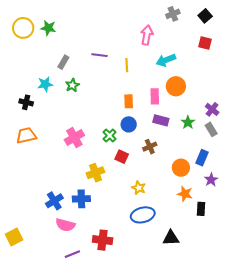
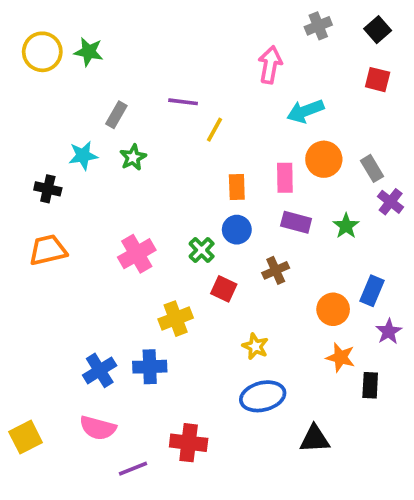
yellow line: (127, 65) -> (215, 130), moved, turned 32
gray rectangle: (211, 129) -> (372, 168), moved
pink semicircle: (65, 225) -> (98, 428), moved

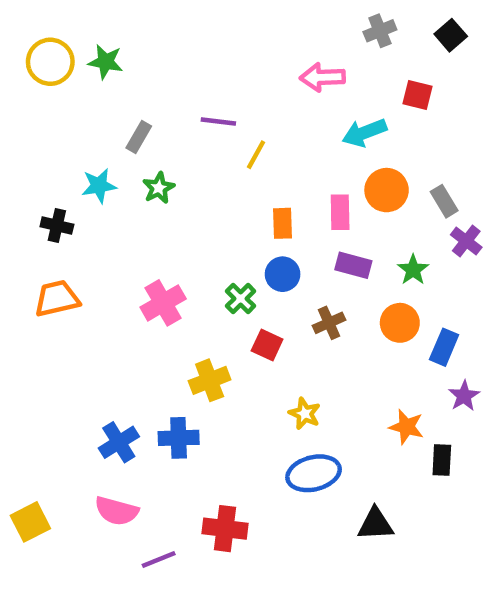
pink arrow: (270, 65) -> (322, 77), turned -102
red square: (378, 80) -> (418, 95), moved
orange circle: (333, 309) -> (400, 323), moved

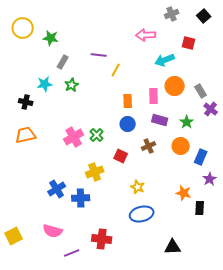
green star: (106, 62) -> (51, 38), moved
green cross: (241, 298) -> (97, 135), moved
blue cross: (119, 442) -> (57, 189), moved
black triangle: (375, 524) -> (173, 247), moved

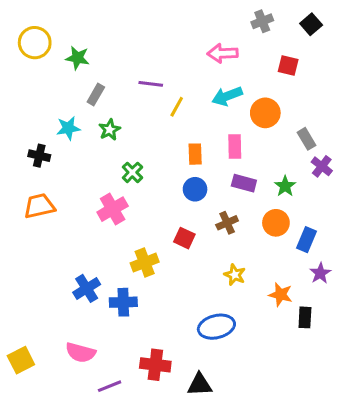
cyan arrow: (165, 60) -> (227, 96), moved
orange circle: (175, 86) -> (265, 113), moved
green cross: (97, 135) -> (132, 172), moved
yellow star: (138, 187) -> (235, 275), moved
black triangle: (173, 247) -> (200, 385), moved

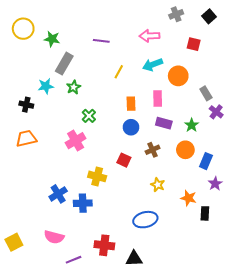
purple line: (151, 84) -> (101, 41), moved
gray rectangle: (96, 95) -> (64, 64), size x1.5
yellow cross: (145, 262) -> (97, 176), turned 36

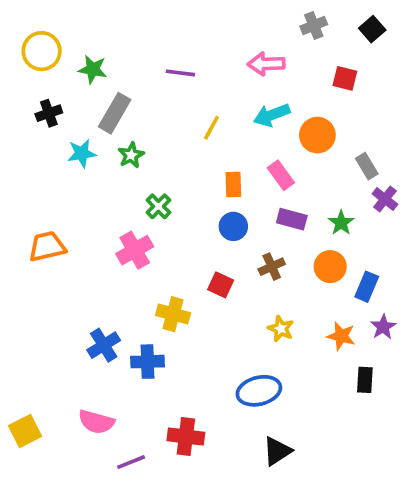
pink rectangle: (158, 98) -> (281, 175), turned -35
black cross: (26, 105) -> (49, 113), moved, turned -32
orange star: (188, 198) -> (341, 336), moved
black triangle: (134, 259) -> (277, 451), moved, turned -30

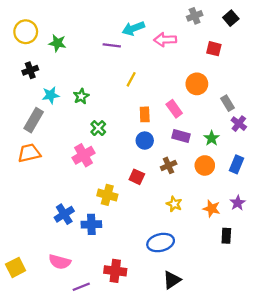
gray rectangle: (115, 113) -> (34, 120), moved
cyan arrow: (272, 115) -> (133, 28), moved
blue rectangle: (367, 287) -> (237, 164), moved

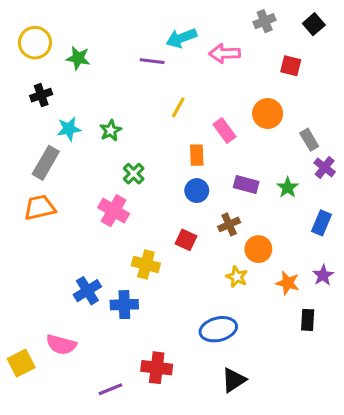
pink rectangle: (174, 109) -> (224, 130), moved
pink cross: (84, 155) -> (114, 211), turned -30
orange circle: (205, 165) -> (258, 249), moved
pink semicircle: (60, 262) -> (61, 345), moved

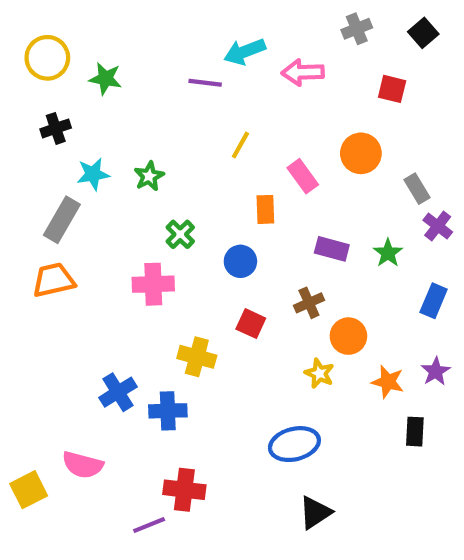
blue circle: (197, 191) -> (240, 261), moved
pink cross: (114, 211) -> (153, 284), turned -32
red cross: (157, 368) -> (184, 490), moved

